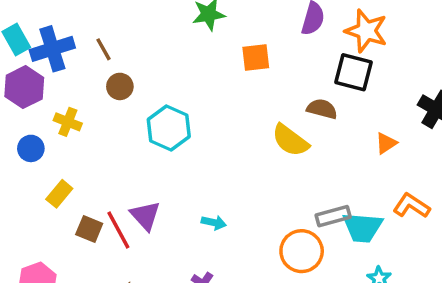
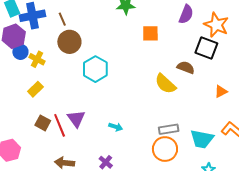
brown circle: (120, 86) -> (69, 42), size x1.5
blue circle: (31, 148) -> (20, 52), moved
yellow rectangle: (59, 194) -> (35, 89), moved
gray rectangle: (333, 216) -> (169, 129), moved

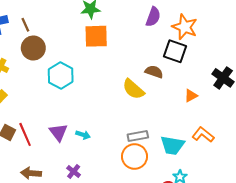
orange square: (150, 33) -> (96, 36), moved, size x1.4
purple triangle: (76, 119) -> (58, 132), moved

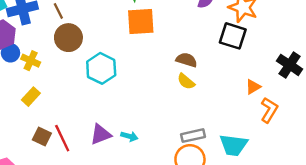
brown semicircle: (154, 72) -> (187, 60), moved
yellow semicircle: (133, 89) -> (186, 81), size x0.7
purple triangle: (58, 132) -> (101, 134), turned 48
orange L-shape: (203, 135) -> (269, 110), moved, turned 85

